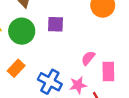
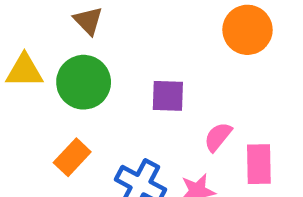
purple square: (55, 24) -> (168, 96), moved

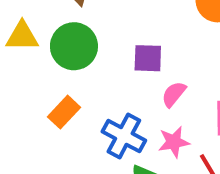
pink semicircle: (218, 137) -> (174, 94), moved

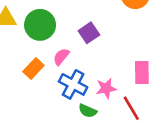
purple square: (148, 58) -> (89, 33), turned -36
pink semicircle: (174, 94) -> (61, 57), moved

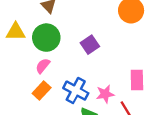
pink semicircle: (61, 57) -> (43, 66), moved
orange rectangle: (33, 69) -> (42, 91), moved

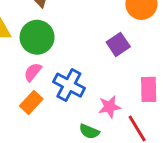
purple square: (90, 45) -> (118, 44), moved
blue cross: (76, 91) -> (69, 85), moved

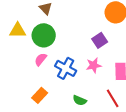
orange rectangle: (31, 102) -> (40, 95), moved
pink star: (110, 107) -> (94, 65), moved

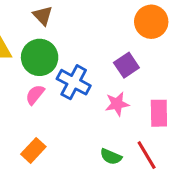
blue cross: (66, 68) -> (74, 82), moved
green semicircle: (80, 100) -> (111, 157), moved

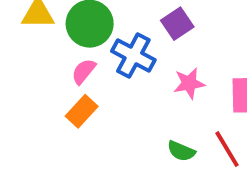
purple square: (126, 65) -> (177, 24), moved
orange rectangle: (33, 150) -> (82, 111), moved

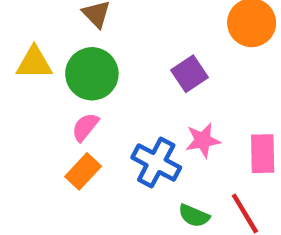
blue cross: (133, 55) -> (156, 163), moved

